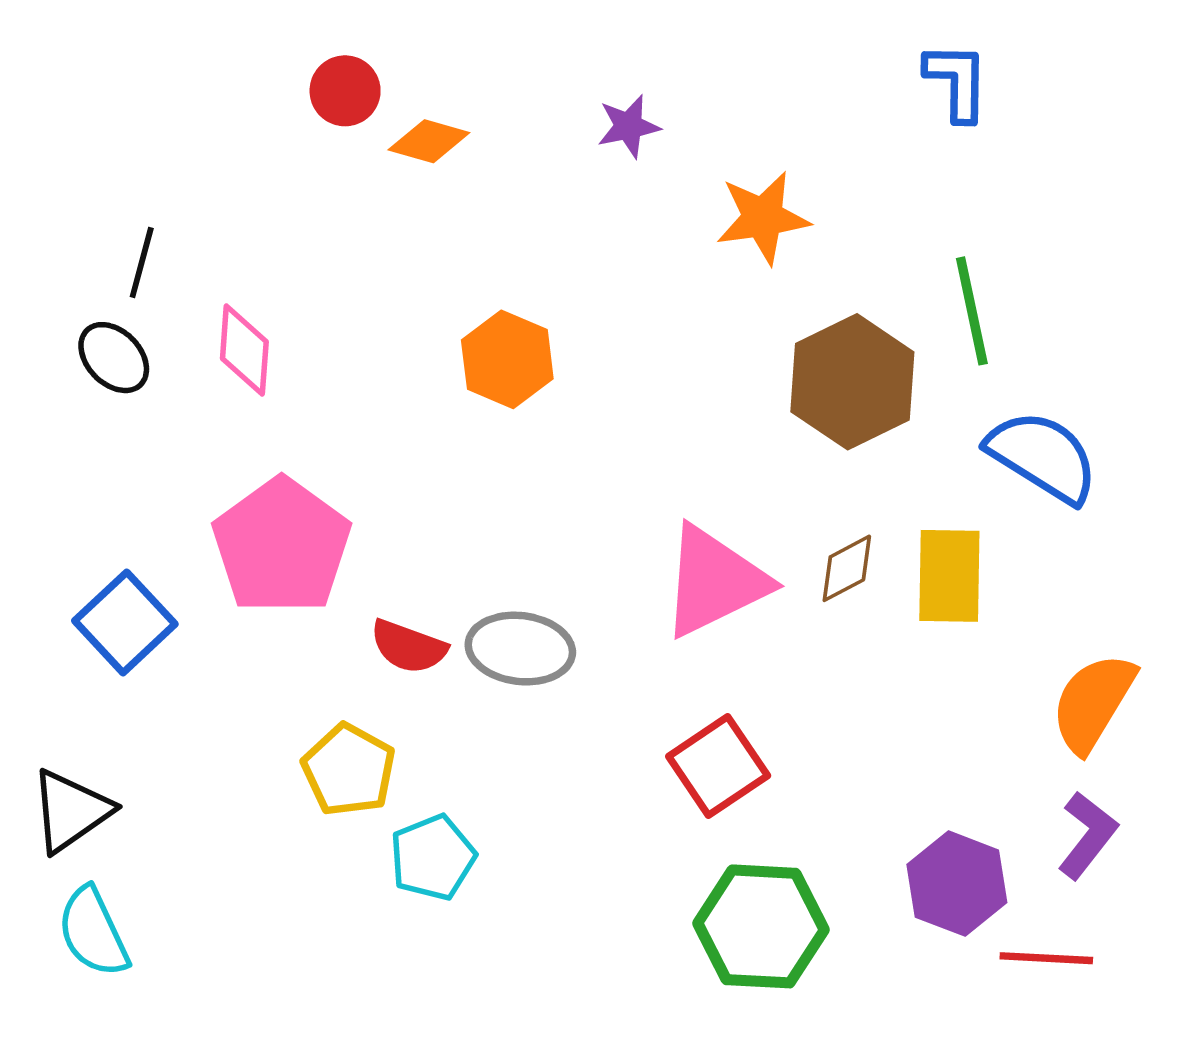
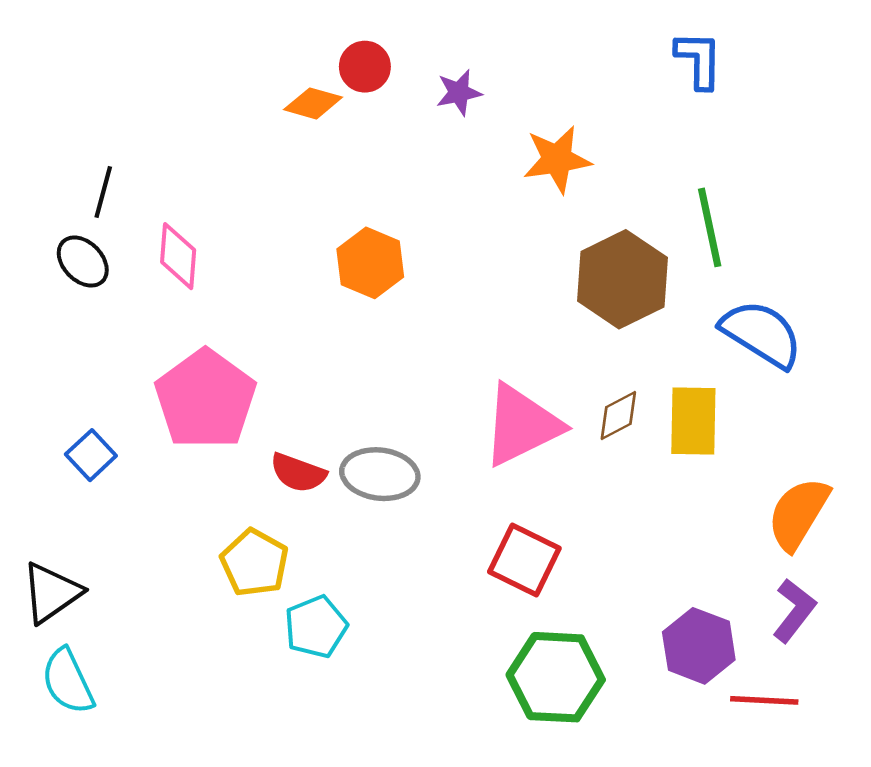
red circle: (345, 91) -> (365, 67), moved
blue square: (125, 622) -> (91, 455), size x0.7
red square: (718, 766) -> (524, 560), turned -30

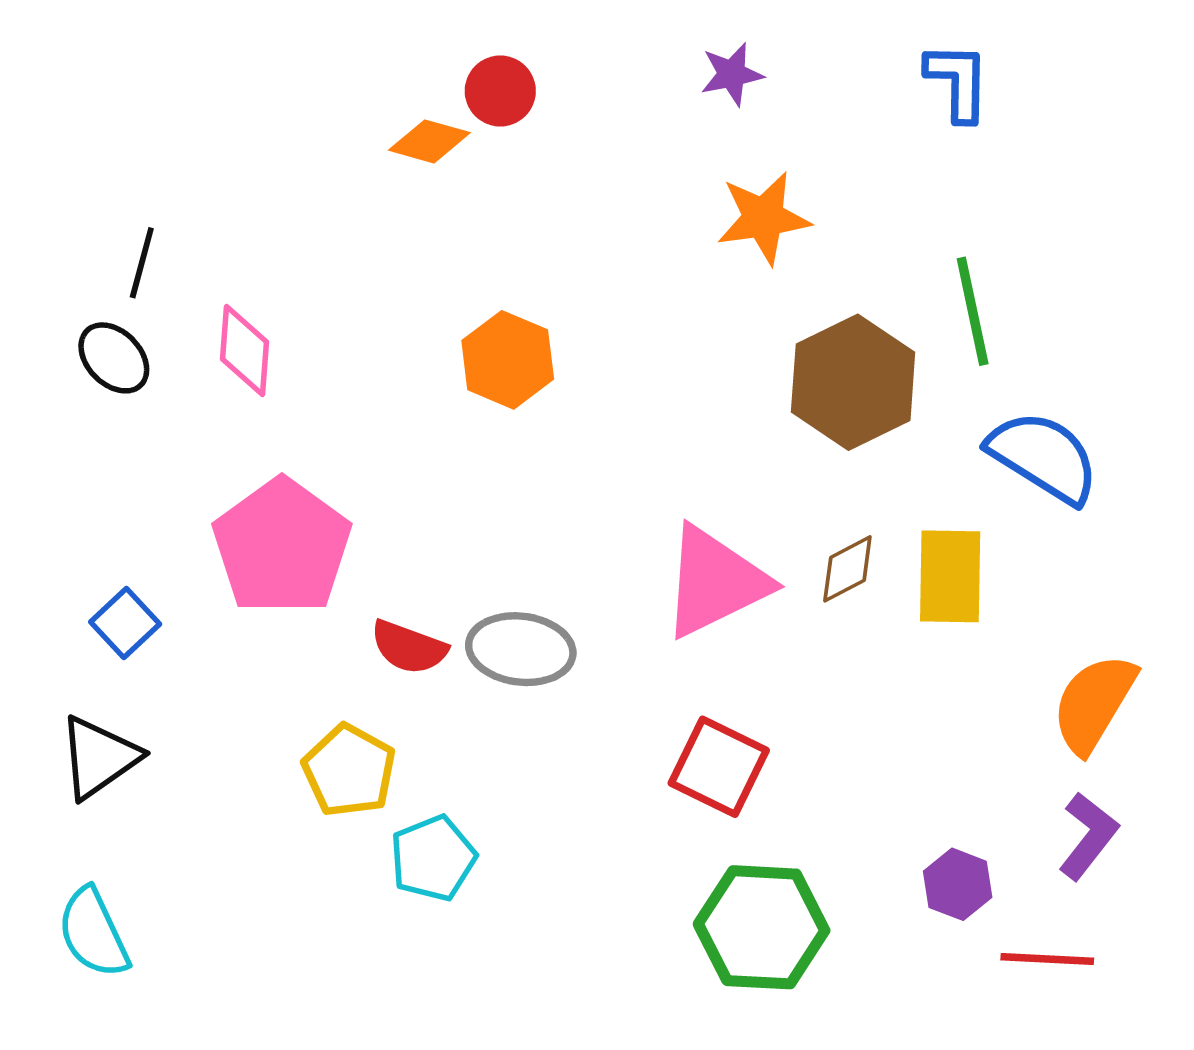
purple star: (459, 93) -> (732, 74), moved
black triangle: (51, 593) -> (99, 757), moved
purple hexagon: (699, 646) -> (958, 884), size x0.7

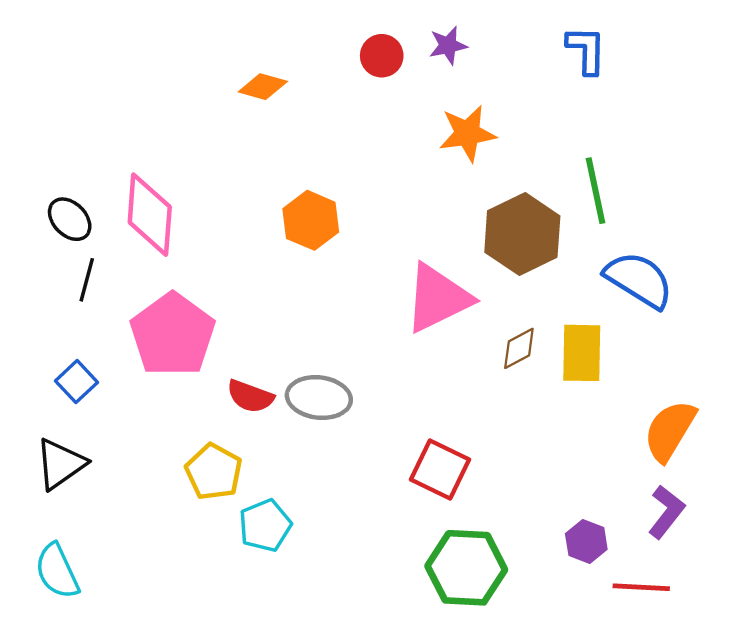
red circle: (500, 91) -> (382, 56), moved
black line: (142, 263) -> (87, 280), moved
pink diamond: (245, 350) -> (150, 215), size x1.5
pink triangle: (715, 582) -> (438, 298), moved

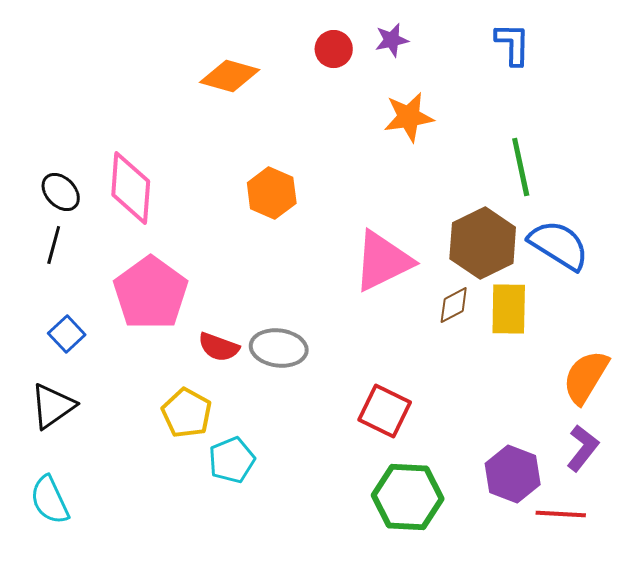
orange diamond: (263, 87) -> (230, 76), size x1.4
brown hexagon: (522, 234) -> (483, 243), moved
black line: (87, 280) -> (54, 245), moved
purple hexagon: (586, 542) -> (513, 474), size x1.5

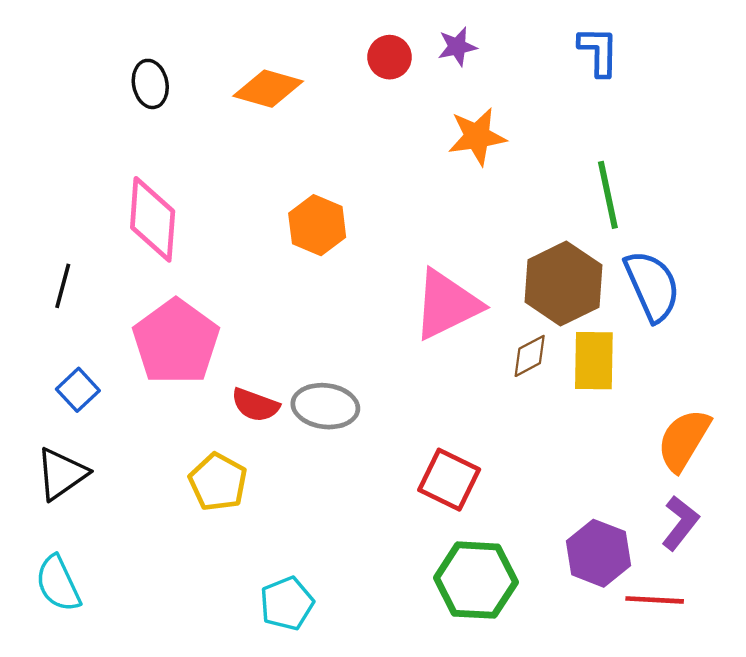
black ellipse: (61, 192) -> (150, 84), moved, turned 33
blue semicircle: (559, 245) -> (652, 286), turned 34
cyan pentagon: (232, 460) -> (287, 603), moved

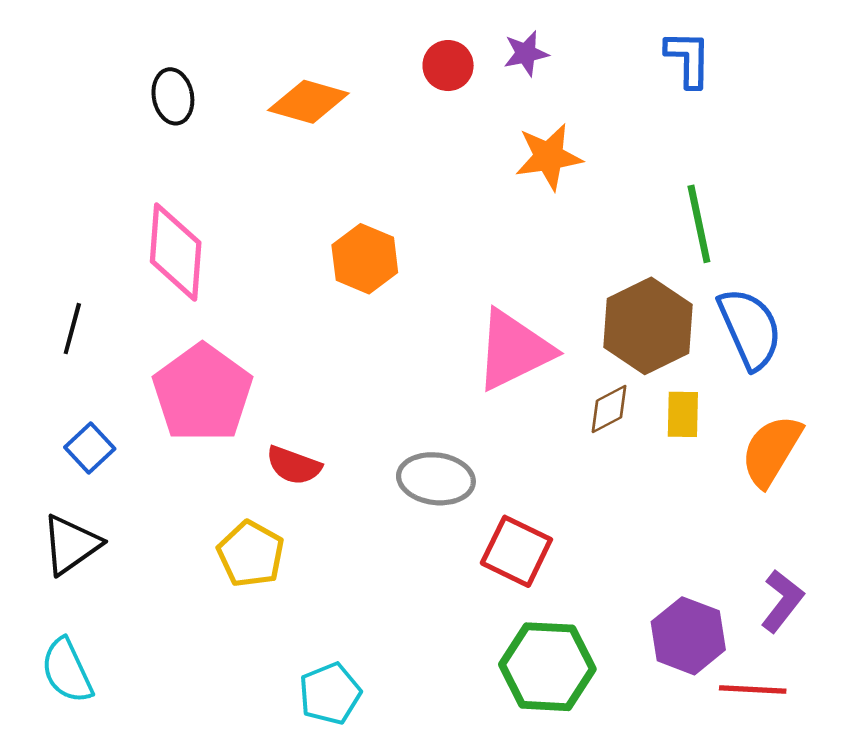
yellow rectangle: (594, 361) -> (683, 414), size x0.7
gray ellipse: (325, 406) -> (436, 479), moved
orange semicircle: (684, 440) -> (771, 451), moved

